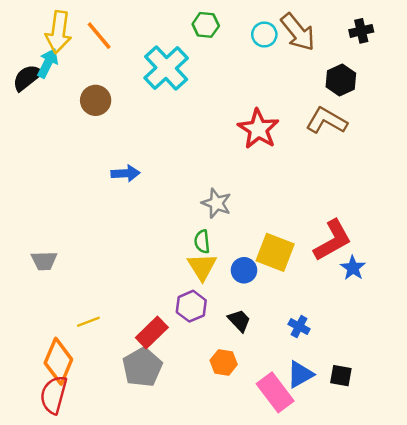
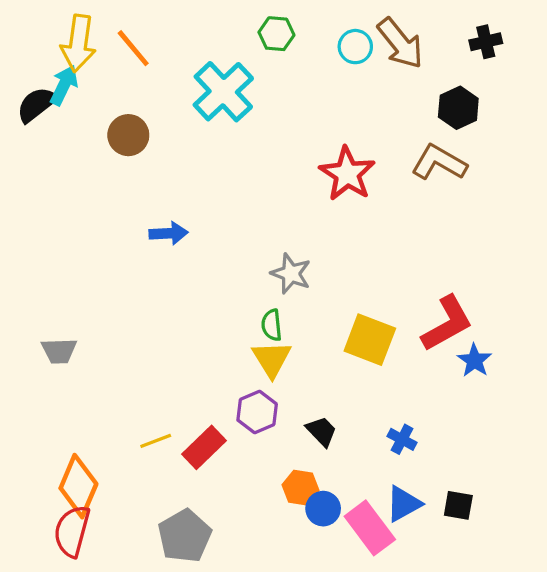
blue circle: (244, 270) -> (323, 509), moved
yellow line: (88, 322) -> (156, 441), moved
gray pentagon: (142, 367) -> (185, 536), moved

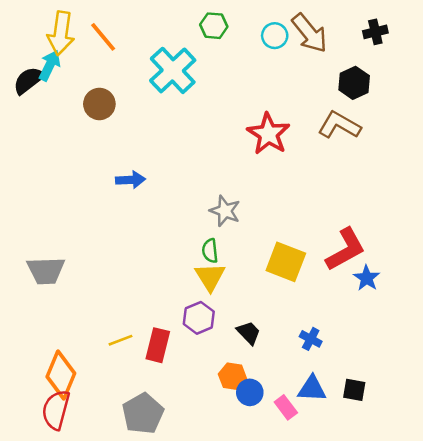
gray trapezoid: (59, 351) -> (46, 271), size x1.4
red rectangle: (204, 447) -> (158, 345), turned -32
blue triangle: (404, 504) -> (312, 389), turned 32
pink rectangle: (370, 528) -> (286, 407), size x0.6

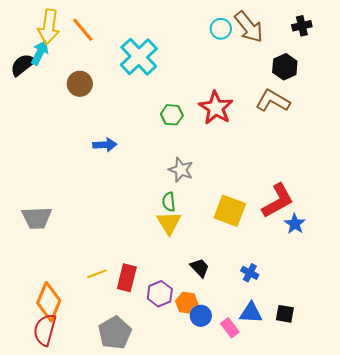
green hexagon: (214, 26) -> (172, 115), moved
purple hexagon: (199, 318) -> (160, 294), moved

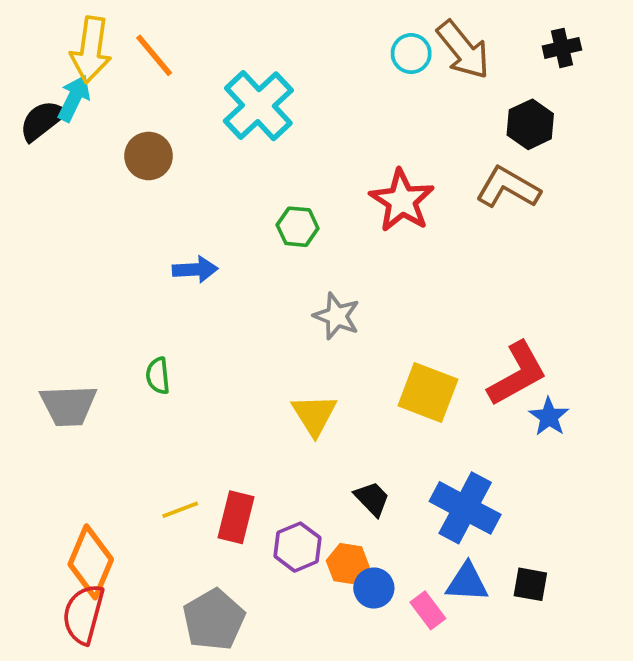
green hexagon: (172, 115) -> (298, 227), moved
green semicircle: (169, 202) -> (158, 376), moved
blue cross: (250, 273) -> (465, 508), size x2.0

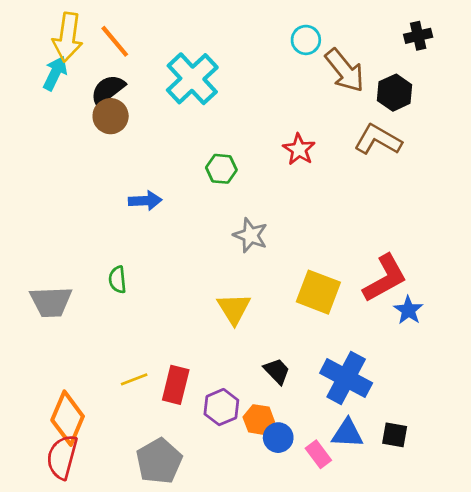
brown arrow: (463, 50) -> (345, 70), moved
black semicircle: (42, 121) -> (108, 90), moved
red star: (402, 201) -> (299, 149), size x0.7

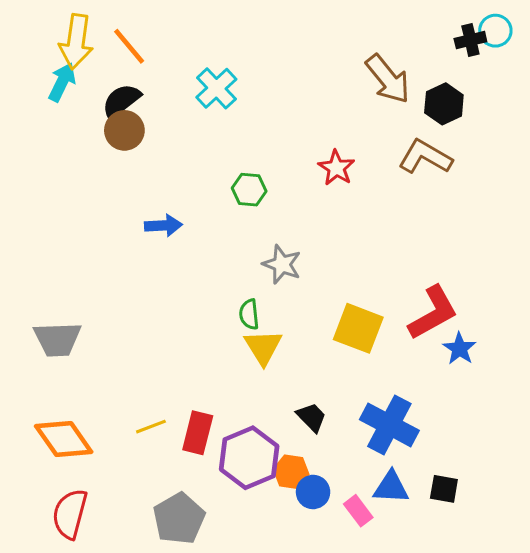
cyan circle: (306, 40) -> (495, 31), moved
cyan cross: (192, 79) -> (216, 88), size x0.7
green semicircle: (117, 280) -> (249, 314), moved
purple hexagon: (221, 407) -> (249, 458), size x1.5
orange diamond: (68, 418) -> (64, 439), moved, turned -58

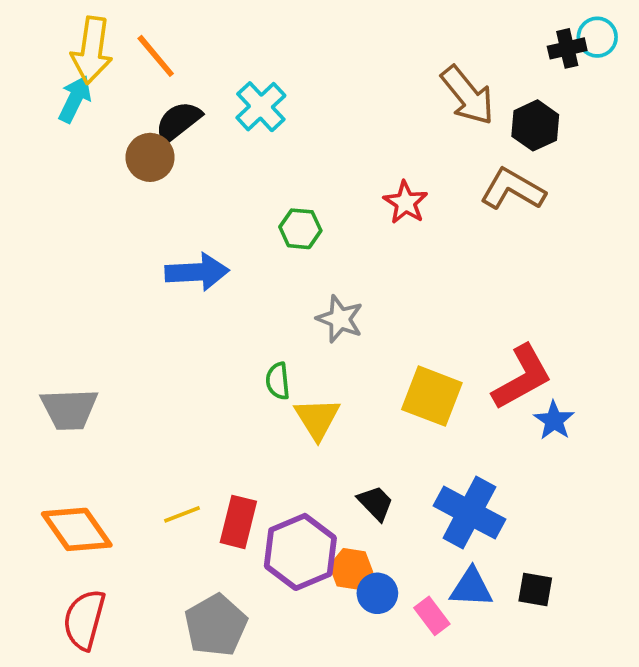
black semicircle: (121, 101) -> (178, 122), moved
blue arrow: (163, 225) -> (197, 272), size x1.4
green semicircle: (249, 314) -> (278, 381), moved

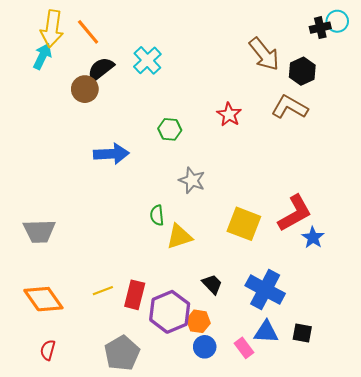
yellow triangle: (317, 419) -> (179, 237), turned 44
blue circle: (377, 593) -> (205, 347), moved
red semicircle: (84, 620) -> (48, 350), size x0.6

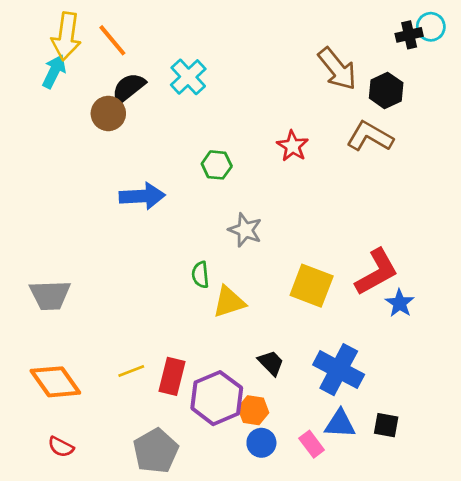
red semicircle: (48, 350) -> (61, 447), turned -78

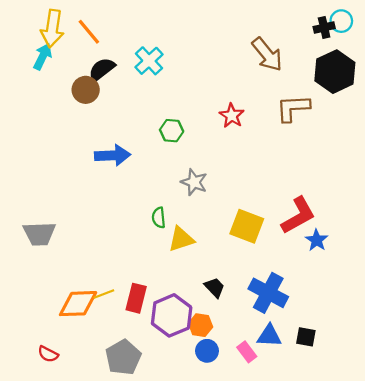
black hexagon: (386, 90) -> (335, 72), moved, size x1.5
brown L-shape: (370, 137) -> (293, 108), turned -33
orange diamond: (55, 382) -> (78, 304), moved, turned -57

